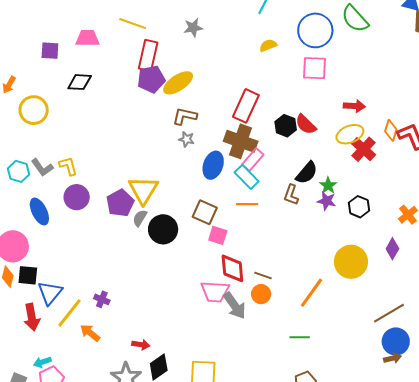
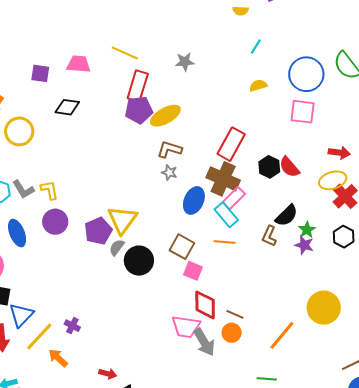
black hexagon: (359, 207) -> (344, 237), moved

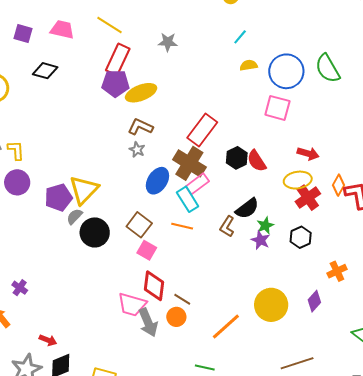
yellow semicircle: (258, 85) -> (249, 65), moved

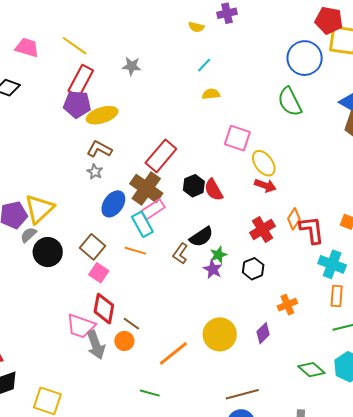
blue circle: (286, 71) -> (305, 58), moved
yellow ellipse: (298, 180) -> (264, 163), moved, turned 60

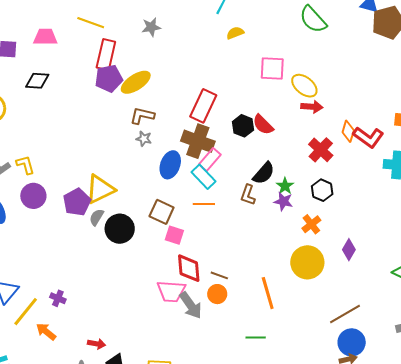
yellow triangle: (39, 209) -> (100, 189), turned 32
red L-shape: (312, 230) -> (368, 137), turned 148
orange cross: (287, 305) -> (311, 224), moved
orange line: (173, 353) -> (268, 293), turned -52

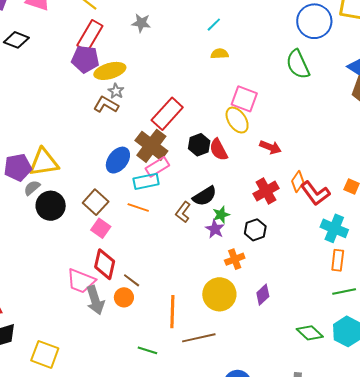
yellow ellipse: (304, 86) -> (237, 120), moved
gray star: (144, 139) -> (116, 91), moved
cyan rectangle: (204, 177) -> (146, 181), turned -75
brown line: (345, 314) -> (199, 338), moved

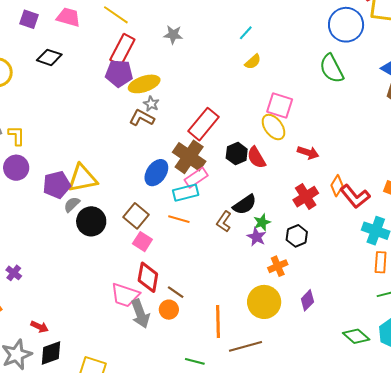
yellow semicircle: (220, 54) -> (253, 62), turned 144

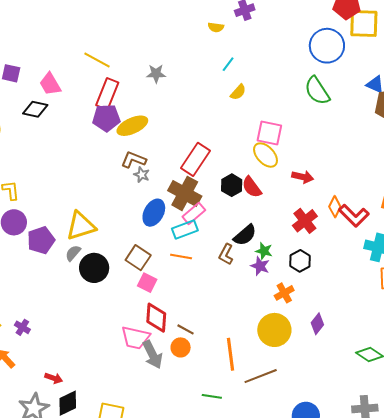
pink trapezoid: (68, 17) -> (50, 84), moved, turned -130
gray star: (151, 104) -> (142, 175), moved
purple pentagon: (57, 185) -> (41, 240), moved
green star: (262, 222) -> (264, 251), turned -30

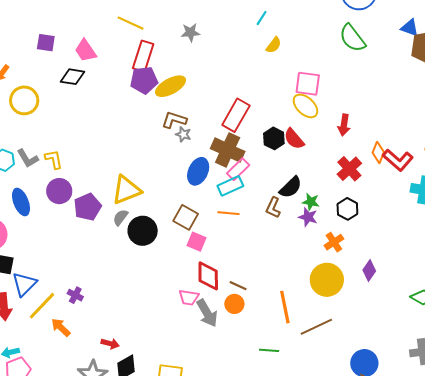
red arrow: (303, 177) -> (344, 125), turned 90
pink trapezoid: (135, 338) -> (189, 297), size x0.7

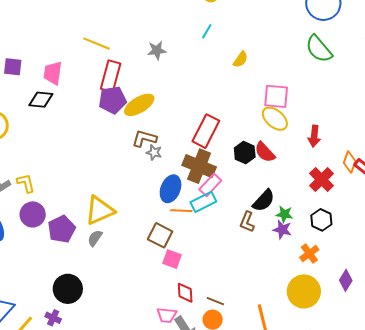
cyan line: (262, 18) -> (207, 31), moved
pink trapezoid: (86, 51) -> (53, 73), turned 45
orange line: (228, 213) -> (181, 211), moved
black circle: (143, 231) -> (68, 289), moved
red diamond: (208, 276) -> (185, 293), size x0.7

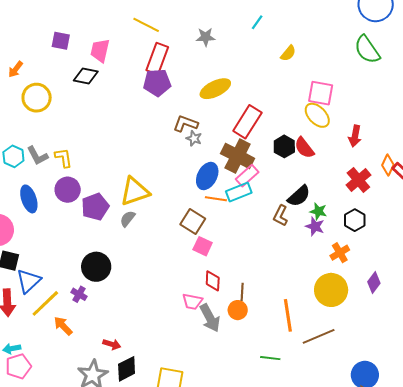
yellow ellipse: (139, 105) -> (215, 89), moved
brown line: (215, 301) -> (242, 292), turned 66

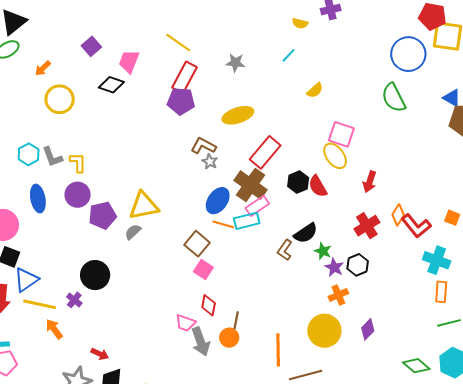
purple square: (61, 41) -> (91, 46), turned 30
purple star: (315, 226) -> (334, 267), moved
yellow line: (45, 303) -> (40, 304), turned 48

